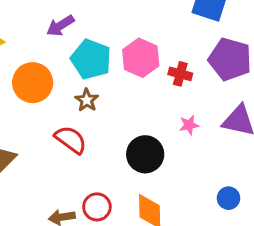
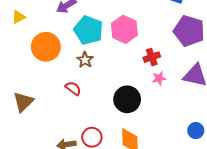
red cross: (180, 74) -> (152, 57), moved, turned -35
red semicircle: (71, 140) -> (73, 88), size x0.7
blue circle: (229, 198) -> (196, 131), moved

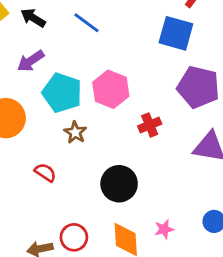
brown star: (85, 60) -> (75, 132), moved
pink star: (159, 78) -> (164, 229), moved

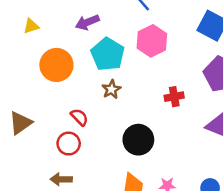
pink hexagon: (111, 89) -> (152, 41), moved
red circle: (74, 237) -> (69, 144), moved

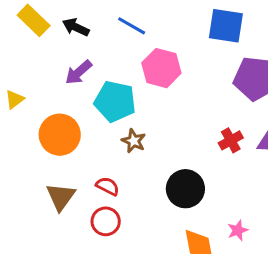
red cross: (174, 97) -> (231, 140), moved
brown triangle: (20, 123) -> (61, 197), moved

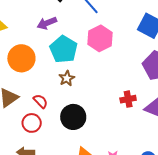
black circle: (185, 189) -> (73, 117), moved

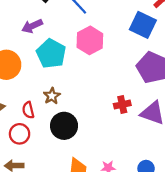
brown star: (67, 78) -> (52, 96), moved
red semicircle: (40, 101) -> (28, 110), turned -147

